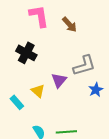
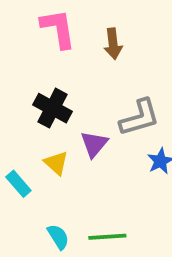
brown arrow: (69, 24) -> (113, 44), turned 35
black cross: (26, 53) -> (52, 108), moved

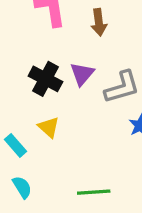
purple triangle: (94, 144) -> (82, 74), moved
cyan semicircle: (58, 237) -> (22, 187), moved

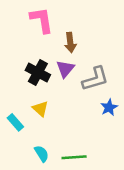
brown arrow: (99, 22) -> (70, 43), moved
cyan semicircle: (22, 187) -> (42, 154), moved

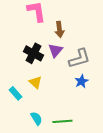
blue star: (109, 107) -> (81, 81), moved

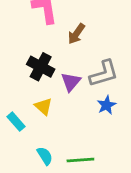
brown arrow: (59, 29) -> (76, 34), turned 42
purple triangle: (55, 50) -> (71, 82), moved

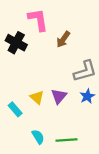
black cross: (41, 67) -> (16, 43), moved
purple triangle: (71, 82) -> (59, 96), moved

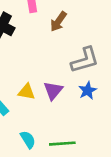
yellow triangle: (37, 97) -> (27, 92), turned -32

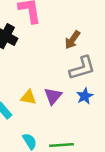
brown arrow: (58, 22) -> (72, 40), moved

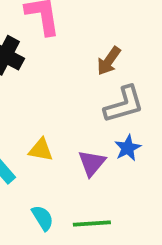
purple triangle: (53, 96) -> (92, 163), moved

